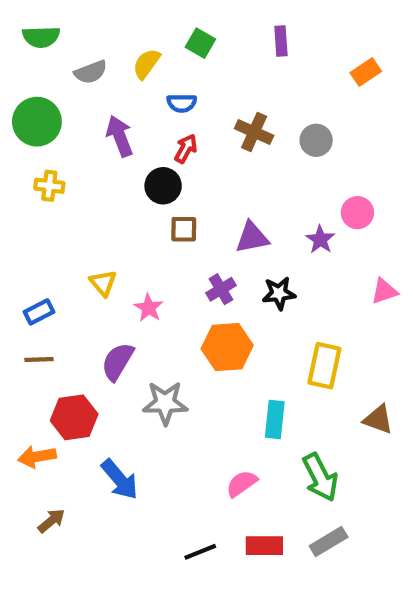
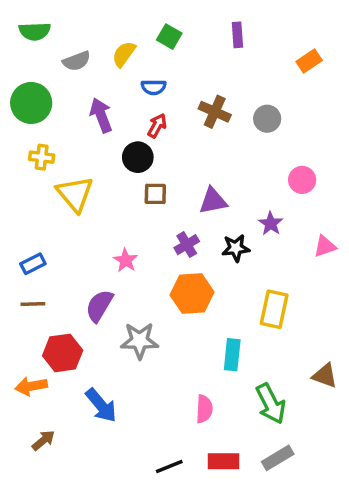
purple star: (320, 240) -> (271, 224), moved
yellow triangle: (103, 283) -> (75, 194), moved, size x1.6
brown triangle: (378, 419) -> (325, 376), moved
pink semicircle: (242, 484) -> (204, 409), turned 128

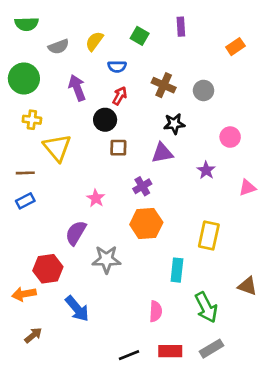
green square: (169, 37) -> (140, 36), moved
black star: (236, 248) -> (174, 124), moved
brown line: (33, 304) -> (25, 173), moved

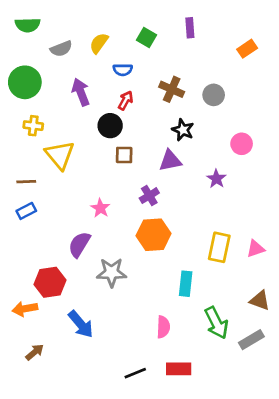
black star: (174, 124) -> (183, 130), turned 30
pink triangle: (247, 188) -> (256, 249), moved
gray rectangle: (211, 349) -> (251, 340), moved

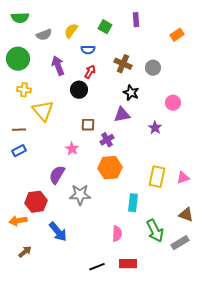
brown square: (124, 155) -> (88, 125), moved

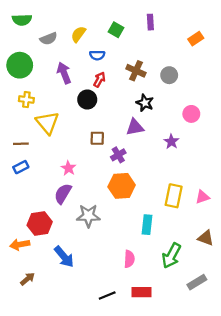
pink star: (72, 149) -> (68, 168), moved
green arrow: (155, 231) -> (171, 256), turned 55
gray rectangle: (180, 243) -> (197, 282), moved

